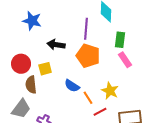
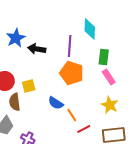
blue star: (32, 21) -> (16, 38), turned 30
black arrow: (56, 45) -> (37, 49), moved
yellow star: (110, 91) -> (110, 105), moved

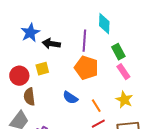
green rectangle: (104, 57) -> (118, 52), turned -35
yellow square: (29, 86) -> (42, 69), moved
orange line: (72, 115) -> (96, 106), moved

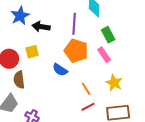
pink rectangle: (123, 72) -> (104, 55), moved
blue semicircle: (70, 98) -> (60, 70), moved

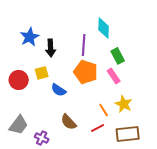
black arrow: (41, 27) -> (51, 48), turned -102
blue semicircle: (60, 70) -> (59, 90), moved
brown semicircle: (19, 80) -> (69, 122), moved, turned -36
orange line: (86, 89) -> (104, 110), moved

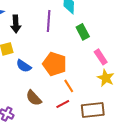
orange pentagon: (86, 72) -> (55, 64), moved
pink rectangle: (114, 76) -> (101, 57), moved
yellow star: (124, 104) -> (106, 78), moved

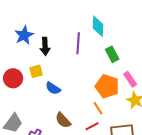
orange pentagon: (55, 64) -> (107, 86), moved

